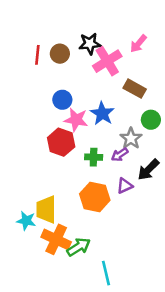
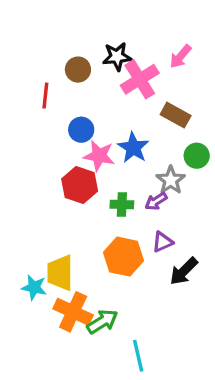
red line: (37, 55) -> (45, 96), moved
black arrow: (148, 170) -> (184, 271), moved

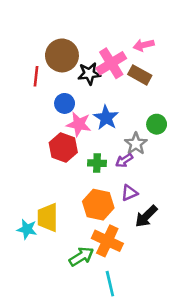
black star: (117, 57) -> (89, 74), moved
pink arrow: (180, 57) -> (144, 45), turned 36
brown circle: (78, 70) -> (62, 55), size x1.6
brown rectangle: (176, 115) -> (140, 75), moved
orange cross: (73, 312) -> (107, 241), moved

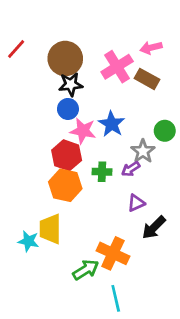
black star: (89, 74) -> (71, 84), moved
red line: (36, 76) -> (16, 49), moved, turned 36
orange hexagon: (98, 205) -> (65, 185), moved

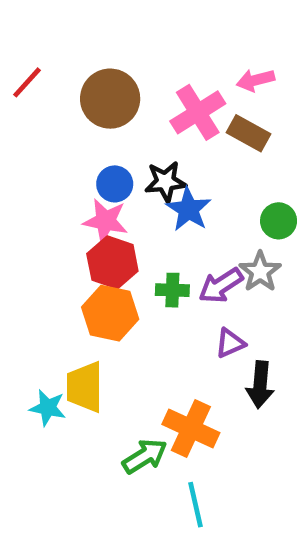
black star: (71, 84) -> (165, 182), moved
pink star: (83, 131) -> (105, 221), moved
gray star: (143, 151) -> (260, 272), moved
purple arrow: (131, 169) -> (221, 285), size x1.4
black arrow: (154, 228) -> (260, 385), turned -40

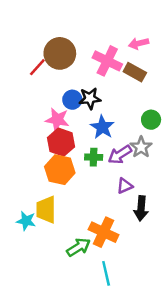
red line: (27, 82) -> (37, 67), moved
pink cross: (198, 112) -> (107, 61), turned -32
blue circle: (115, 184) -> (72, 100), moved
blue star: (189, 209) -> (102, 127), moved

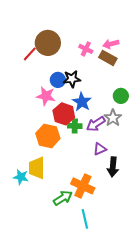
pink arrow: (139, 43) -> (111, 44), moved
pink cross: (107, 61) -> (86, 49), size x0.6
red hexagon: (61, 142) -> (64, 114), moved

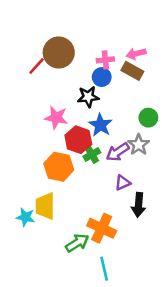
pink cross: (86, 49) -> (105, 60), turned -32
blue circle: (58, 80) -> (102, 77), moved
green cross: (75, 126) -> (92, 154), turned -32

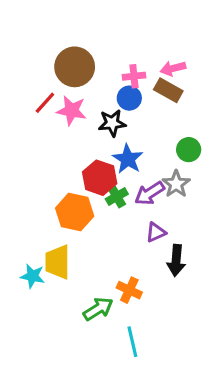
red line: (37, 66) -> (45, 103), moved
pink star: (56, 118) -> (72, 111), moved
orange cross: (102, 228) -> (129, 290), size x0.7

